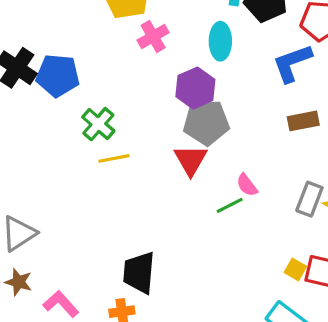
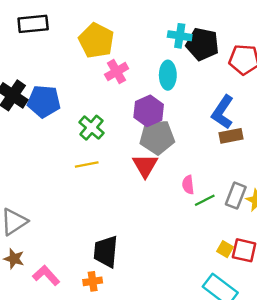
blue L-shape: (292, 63) -> (223, 112), moved, turned -36
green cross: (98, 124) -> (91, 128), moved
pink semicircle: (247, 185) -> (188, 185), turned 30
green line: (230, 205) -> (205, 200), moved

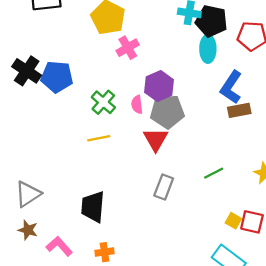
cyan ellipse: (168, 75) -> (208, 49), moved
pink semicircle: (188, 185) -> (137, 105), moved
gray rectangle: (236, 196) -> (164, 187), moved
black trapezoid: (106, 252) -> (93, 207), moved

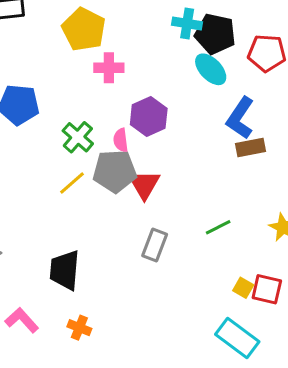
pink cross: (128, 48) -> (109, 68), turned 30
cyan ellipse: (208, 49) -> (211, 69), turned -44
gray pentagon: (167, 112) -> (115, 171), moved
yellow line: (99, 138) -> (72, 183), turned -30
orange cross: (105, 252) -> (79, 328), turned 30

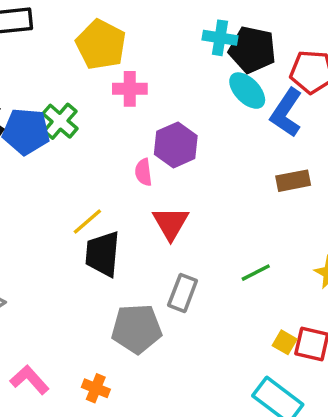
blue L-shape: (240, 118) -> (286, 113), moved
green cross: (78, 137) -> (60, 121), moved
gray pentagon: (115, 171) -> (137, 329), moved
black trapezoid: (65, 270) -> (103, 254), moved

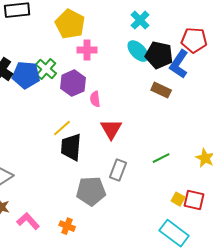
cyan cross: (220, 38) -> (140, 20), turned 36
black pentagon: (252, 50) -> (159, 55), moved
cyan ellipse: (247, 91) -> (138, 51), moved
purple hexagon: (176, 145) -> (73, 83), moved
brown rectangle: (293, 181) -> (161, 90), moved, turned 36

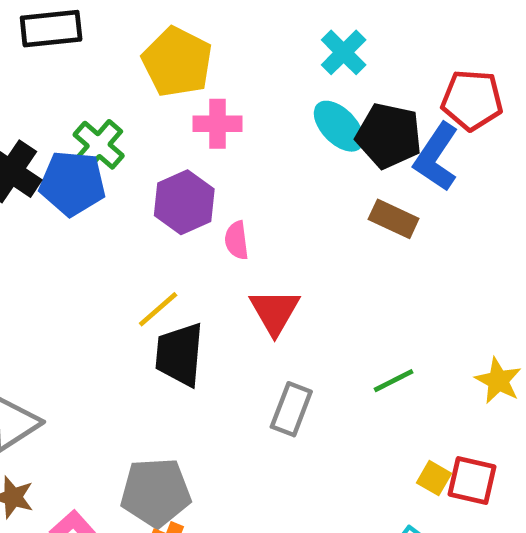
green cross: (46, 69) -> (99, 145), moved
gray pentagon: (91, 191) -> (156, 492), moved

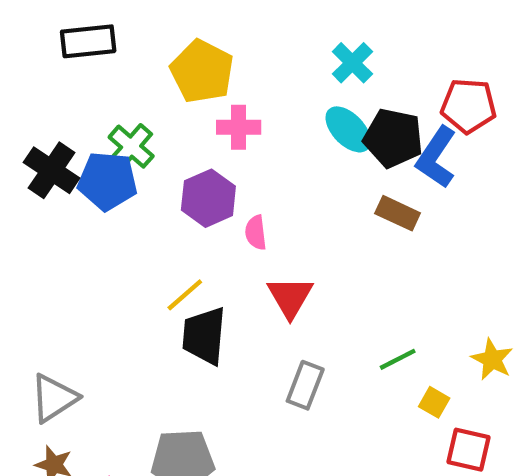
yellow square: (434, 478) -> (434, 402), moved

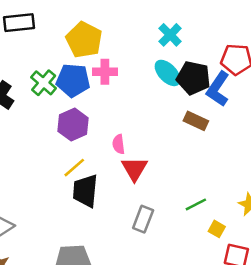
blue pentagon: (107, 181) -> (73, 80), moved
purple hexagon: (208, 198) -> (73, 125), moved
pink semicircle: (256, 233) -> (118, 144), moved

